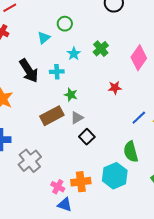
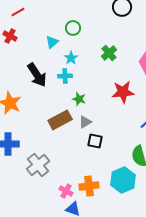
cyan star: (74, 54) -> (71, 58), moved
red star: (115, 88) -> (123, 92), size x1.6
black square: (87, 137) -> (95, 141), turned -35

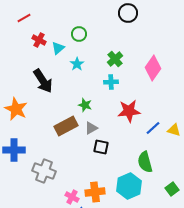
red cross: (10, 36) -> (39, 40), moved
cyan cross: (65, 76) -> (111, 82), moved
red star: (123, 92) -> (129, 111), moved
gray cross: (38, 165) -> (44, 171), turned -30

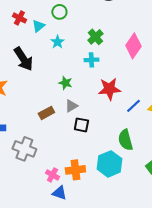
brown rectangle: (66, 126) -> (46, 113), moved, size x0.7

